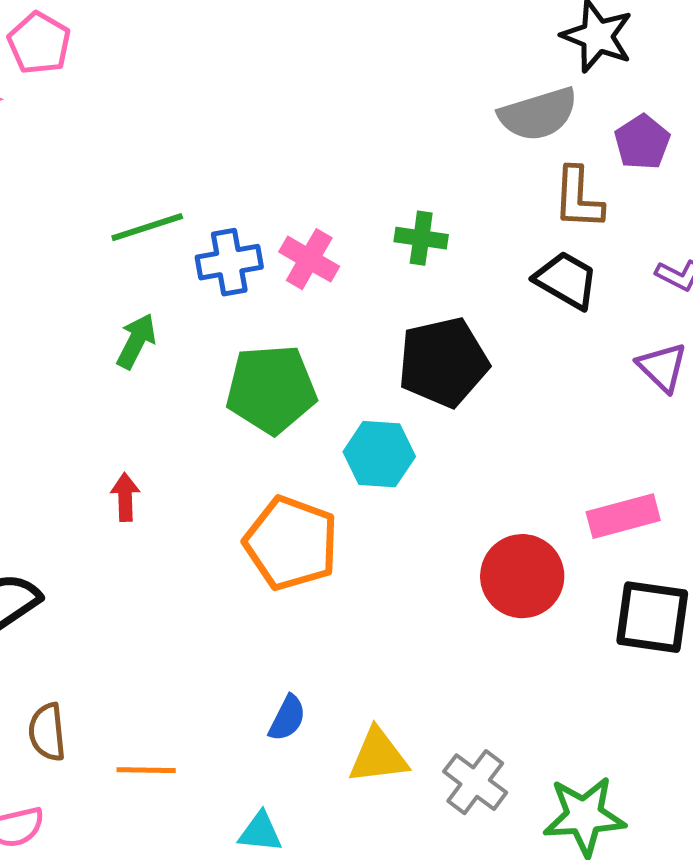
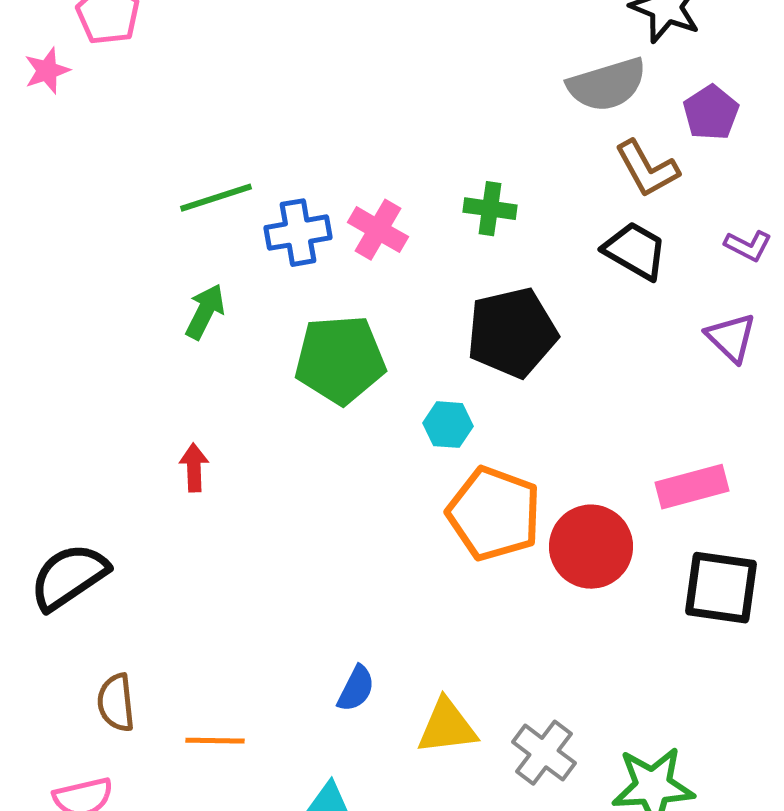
brown L-shape: (578, 198) -> (647, 169), turned -32
cyan hexagon: (379, 454) -> (448, 425), size x0.7
orange pentagon: (291, 543) -> (494, 514), moved

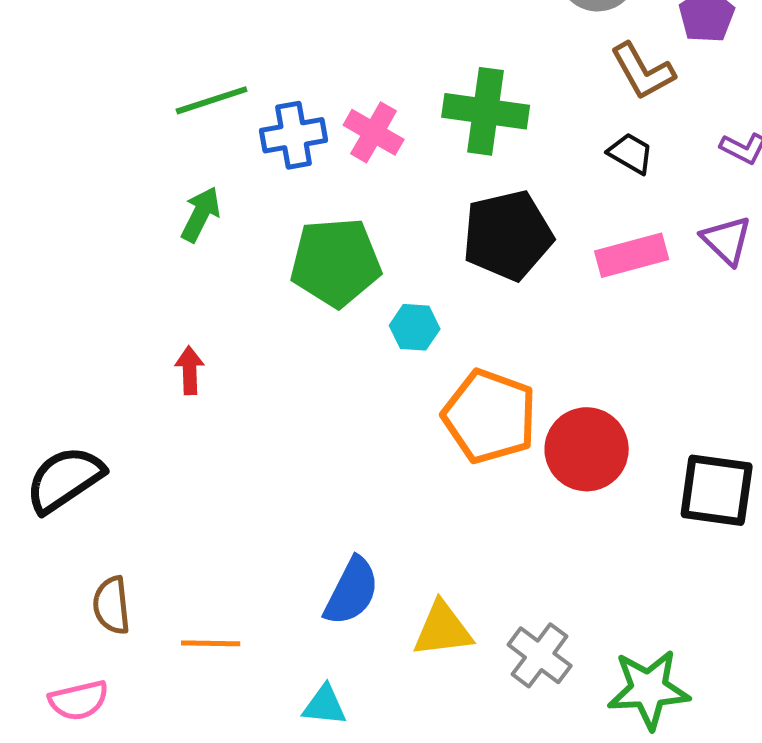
green cross: (490, 209) -> (486, 111), size x1.6
black trapezoid: (635, 251) -> (631, 153), size x0.7
cyan hexagon: (448, 425) -> (415, 327), moved
pink rectangle: (692, 487) -> (632, 255), moved
blue semicircle: (356, 689) -> (352, 591), size x1.5

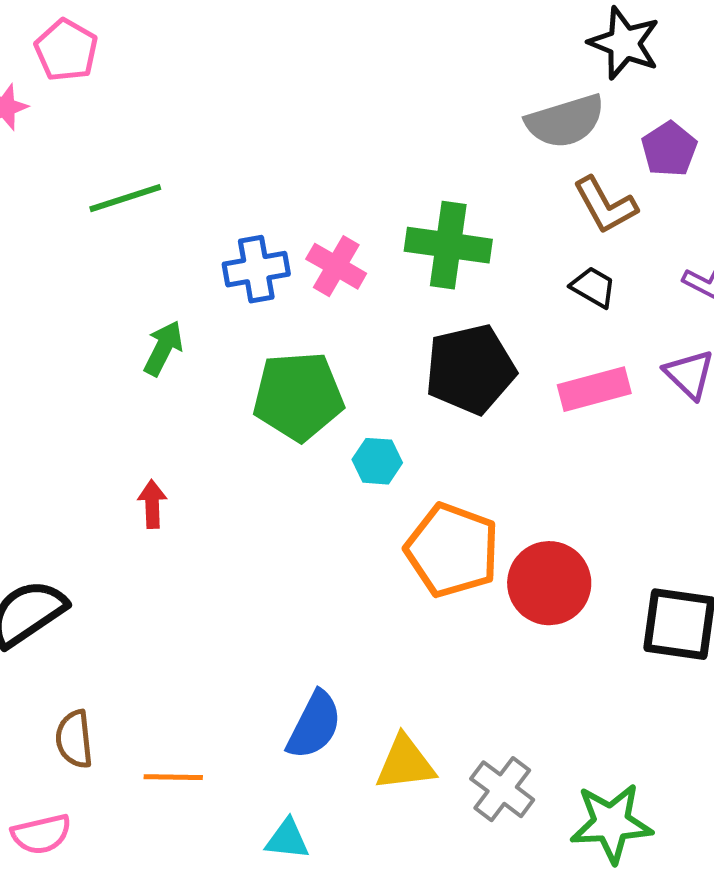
green line: (212, 100) -> (125, 198), moved

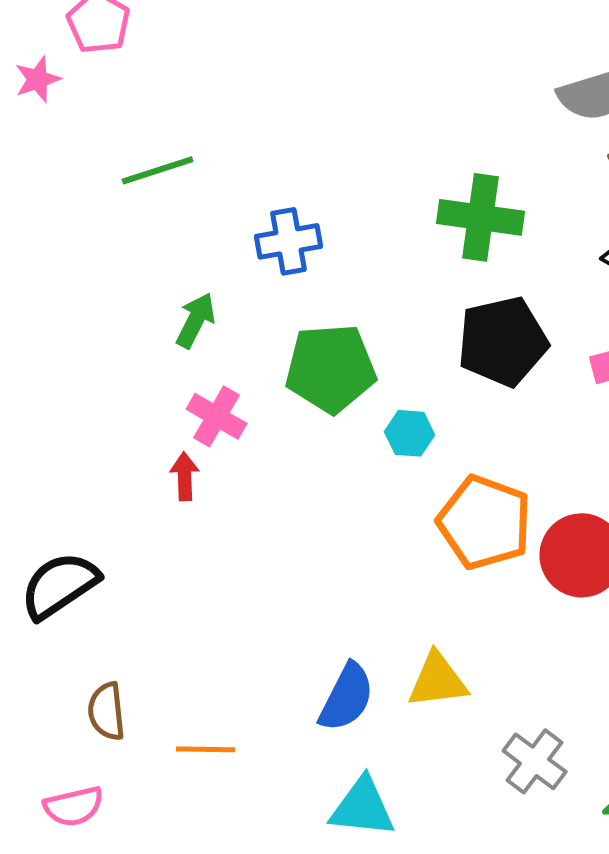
pink cross: (336, 266) -> (217, 416), moved
yellow triangle: (405, 763) -> (438, 680), moved
cyan triangle: (287, 839) -> (363, 807), moved, size x1.5

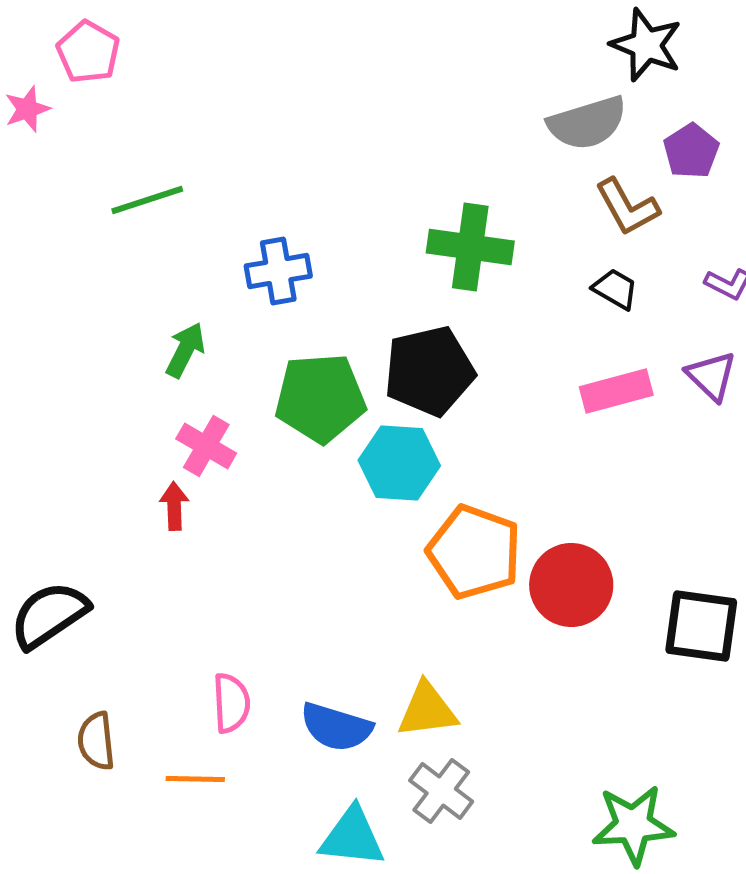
black pentagon: (503, 341) -> (429, 371), moved
cyan hexagon: (410, 433) -> (399, 463), size x1.6
blue semicircle: (347, 697) -> (336, 727), turned 80
gray cross: (535, 761) -> (441, 791), moved
pink semicircle: (74, 806) -> (231, 703), moved, turned -80

